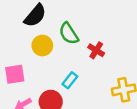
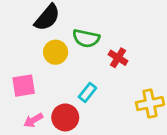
green semicircle: (69, 34) -> (86, 38), turned -45

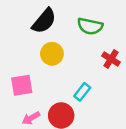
green semicircle: (86, 38) -> (90, 26), moved

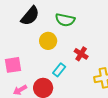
yellow circle: (52, 54) -> (48, 41), moved
red cross: (111, 59) -> (81, 54), moved

